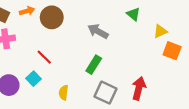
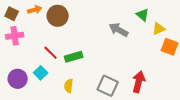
green triangle: (133, 14) -> (143, 15), moved
gray arrow: (98, 31) -> (119, 30), moved
green rectangle: (94, 65) -> (74, 57), moved, turned 42

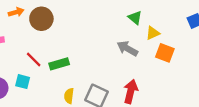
gray arrow: (119, 30) -> (127, 48), moved
cyan square: (41, 73) -> (23, 82), turned -32
yellow semicircle: (69, 86) -> (69, 96), moved

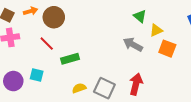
red line: (34, 60) -> (47, 44), moved
yellow semicircle: (69, 96) -> (79, 88), turned 64

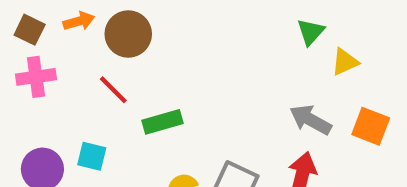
green triangle: (140, 16) -> (311, 32), turned 32
gray arrow: (133, 45) -> (311, 120), moved
orange square: (167, 49) -> (371, 126), moved

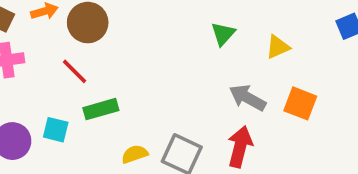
green triangle: (311, 32) -> (223, 34), moved
green rectangle: (163, 122) -> (101, 109), moved

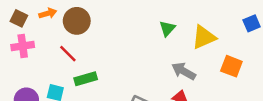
yellow triangle: (278, 47) -> (204, 37), size x1.5
orange square: (300, 103) -> (231, 66), moved

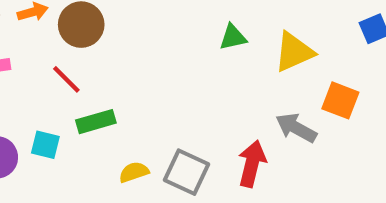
green triangle: (167, 28) -> (233, 37), turned 36
gray arrow: (184, 71) -> (296, 128), moved

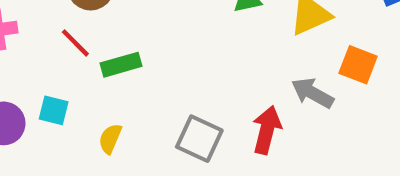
green rectangle: (96, 122) -> (121, 65), moved
yellow semicircle: (134, 172) -> (110, 139), moved, turned -48

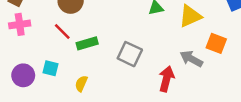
gray square: (199, 139) -> (130, 54), moved

